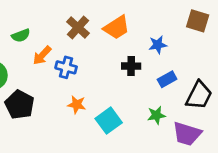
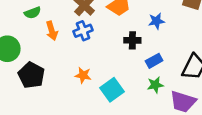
orange arrow: (42, 55) -> (52, 31), turned -60
blue cross: (66, 67) -> (83, 31), moved, turned -36
blue rectangle: (167, 79) -> (154, 61), moved

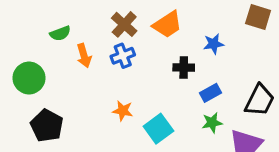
black pentagon: (31, 75) -> (47, 126), moved

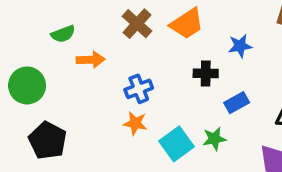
orange arrow: (84, 56) -> (91, 60), turned -75
blue cross: (123, 56) -> (139, 89), moved
green star: (212, 123) -> (214, 139), moved

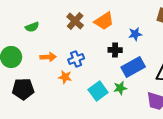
orange arrow: (91, 60) -> (48, 57), moved
blue rectangle: (237, 103) -> (133, 67), size x1.6
orange star: (135, 123) -> (65, 77), moved
black pentagon: (48, 140) -> (23, 89), turned -30

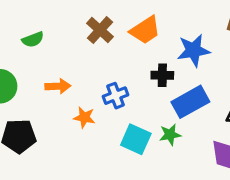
blue star: (135, 34) -> (194, 50), size x1.5
blue cross: (76, 59) -> (116, 96), moved
cyan square: (98, 91) -> (136, 139), turned -30

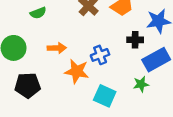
orange star: (84, 117) -> (77, 71), size x1.5
cyan square: (136, 139) -> (105, 96), moved

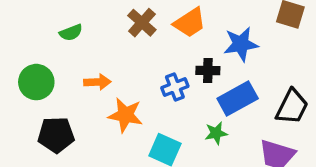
blue cross: (100, 55) -> (175, 87), moved

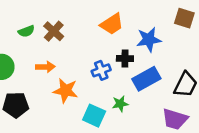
brown cross: (142, 23) -> (54, 31), moved
green star: (216, 133) -> (120, 104), moved

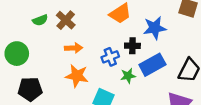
orange arrow: (45, 67) -> (73, 48), moved
green star: (120, 104) -> (128, 76), moved

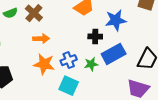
blue cross: (110, 57) -> (69, 60), moved

